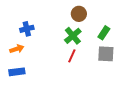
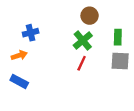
green rectangle: (104, 33) -> (118, 37), turned -32
blue rectangle: (17, 72) -> (19, 81), turned 35

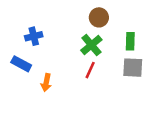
orange arrow: (19, 55) -> (46, 83), moved, turned 119
blue rectangle: (19, 81) -> (21, 64), moved

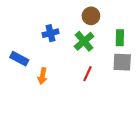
blue cross: (34, 36) -> (51, 33), moved
red line: (90, 70) -> (88, 74), moved

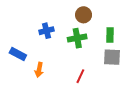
green cross: (84, 41) -> (77, 38), turned 30
red line: (88, 74) -> (80, 76), moved

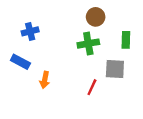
blue cross: (46, 31) -> (30, 31), moved
gray square: (112, 57) -> (115, 69), moved

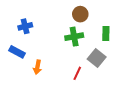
gray square: (115, 69) -> (97, 58), turned 36

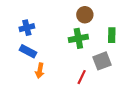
blue rectangle: (17, 52) -> (28, 51), moved
gray square: (97, 58) -> (102, 61), turned 30

